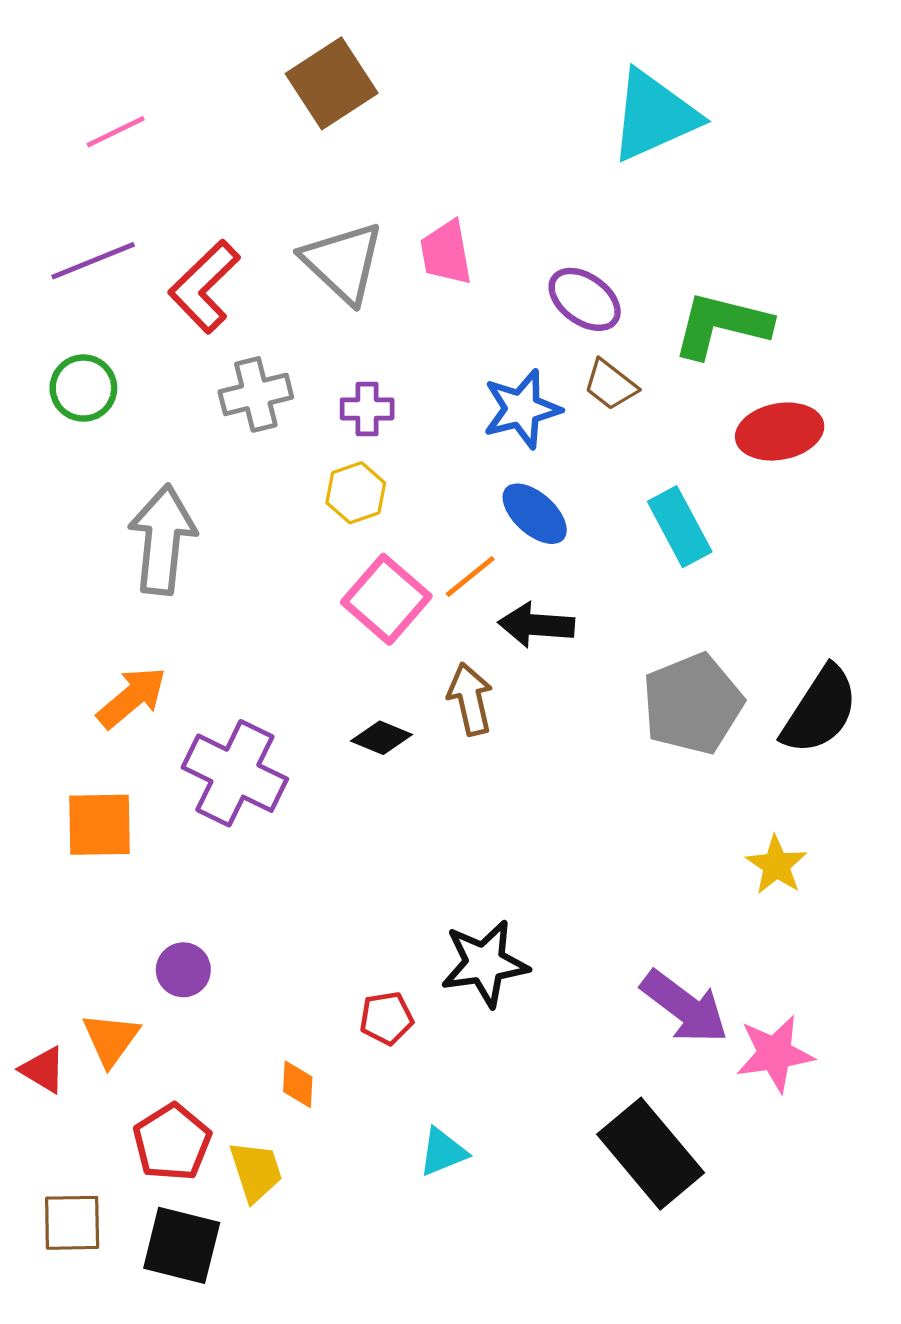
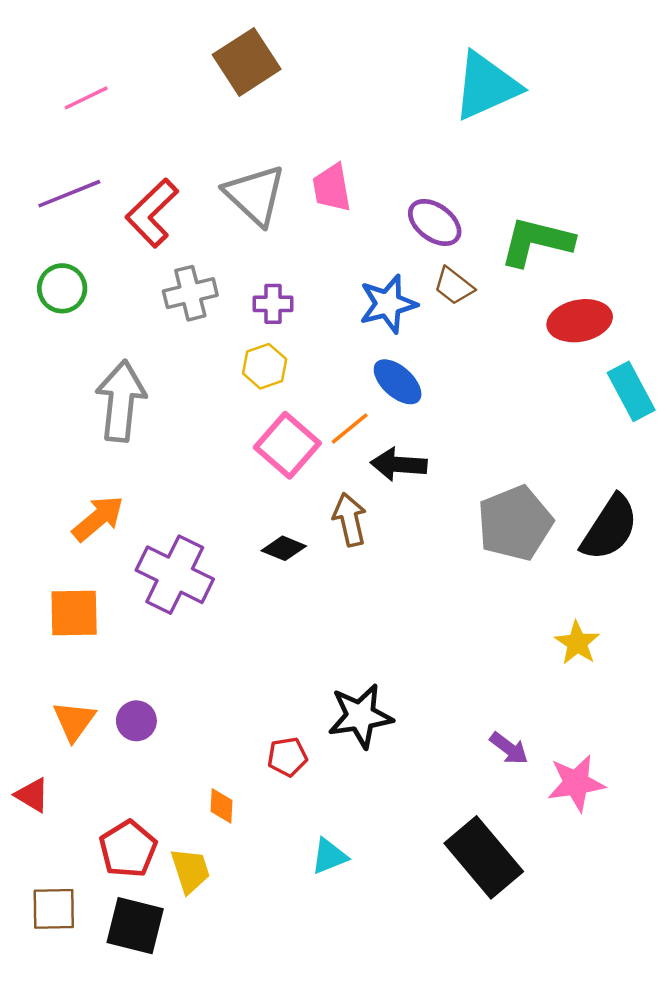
cyan rectangle: (680, 527) -> (631, 391), moved
purple arrow: (685, 1007) -> (509, 748), size x0.6
orange triangle: (111, 1039) -> (74, 721), moved

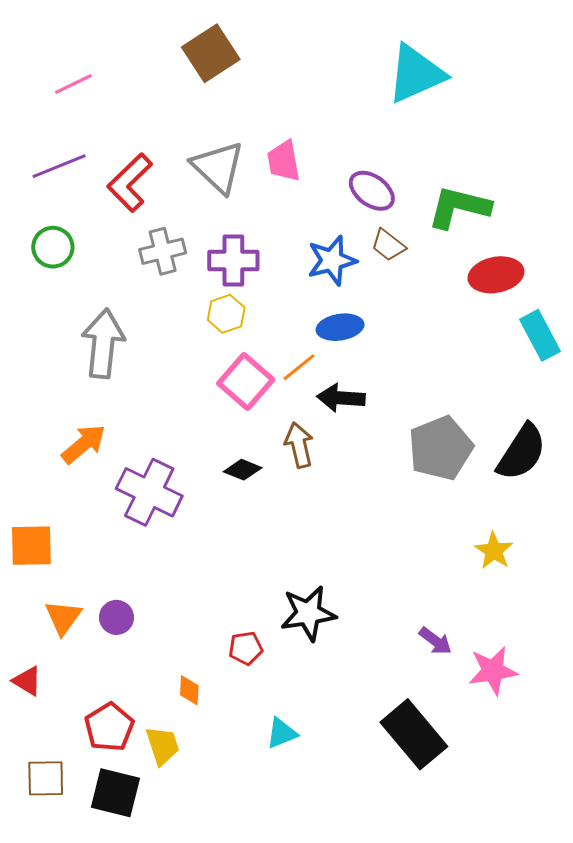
purple cross: (273, 304) -> (233, 260), size x1.5
blue ellipse: (398, 382) -> (340, 327), turned -51
orange square: (74, 613) -> (31, 546), moved

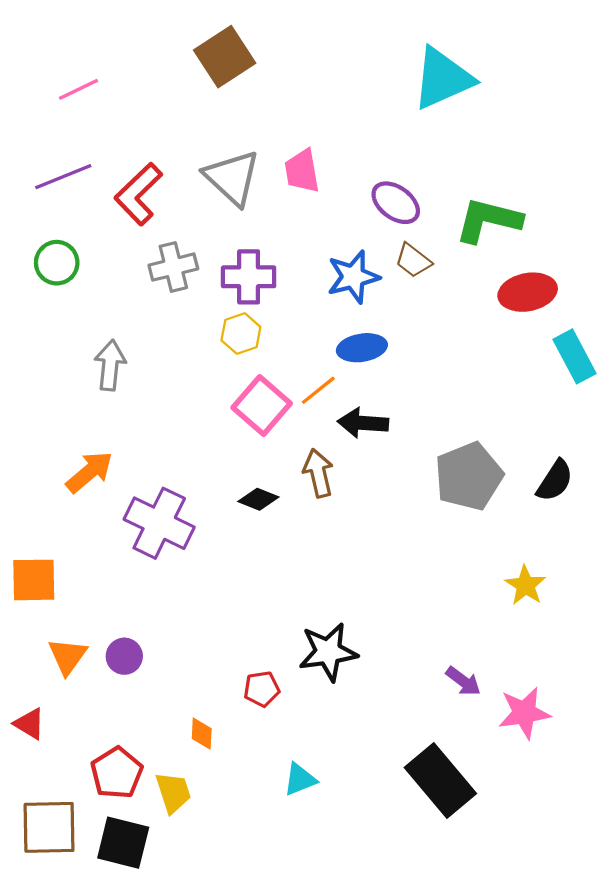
gray arrow: (103, 344) -> (110, 365), size x0.7
black semicircle: (522, 452) -> (555, 481), size x0.7
brown square: (46, 778) -> (49, 827), size x1.4

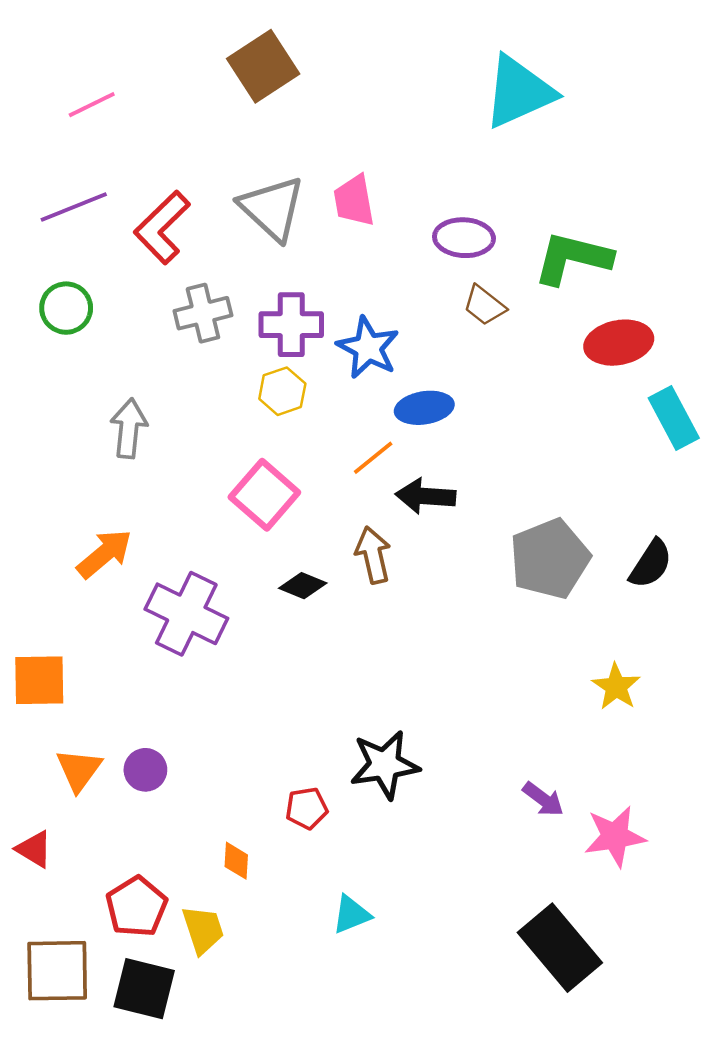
purple ellipse: (396, 203) -> (464, 238), turned -33
blue star: (353, 277) -> (368, 348), moved, turned -30
pink square: (262, 405) -> (264, 495), moved
black rectangle: (440, 780) -> (560, 948), moved

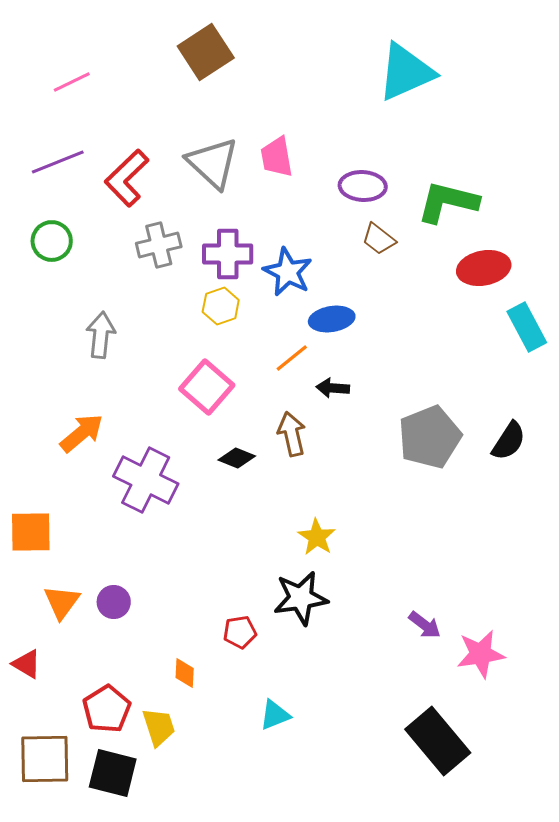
black arrow: (426, 496) -> (333, 388), size x0.7
yellow star: (616, 687) -> (317, 537), moved

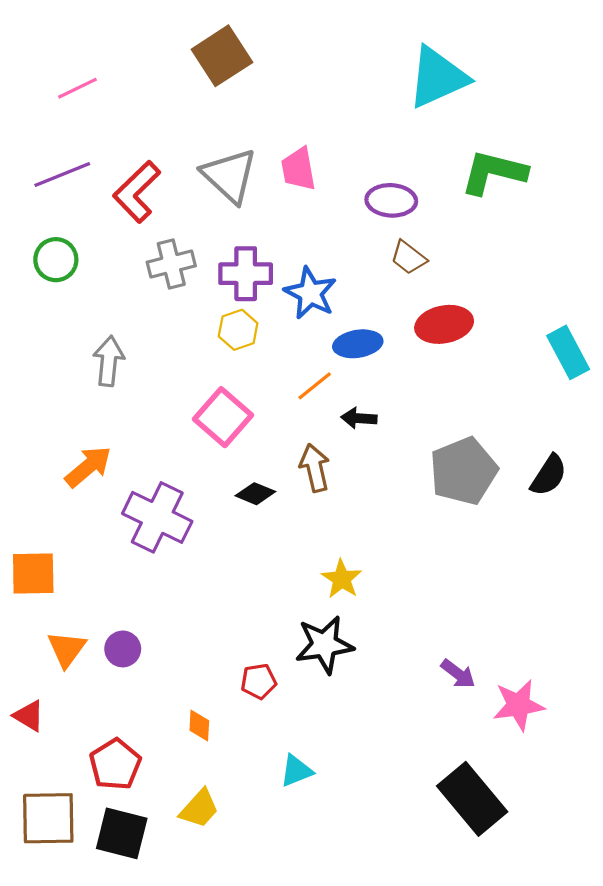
green L-shape: (448, 202) -> (494, 172), moved
red ellipse: (484, 268) -> (444, 324), moved
yellow trapezoid: (159, 727) -> (199, 809), moved, turned 60

